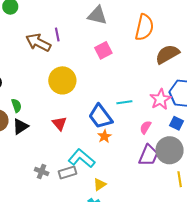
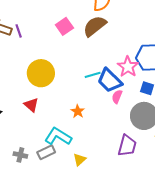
purple line: (57, 34) -> (19, 31), moved
brown semicircle: (167, 54) -> (95, 26), moved
yellow circle: (62, 80) -> (41, 73), moved
blue trapezoid: (100, 116) -> (110, 80), moved
purple trapezoid: (149, 155) -> (127, 146), moved

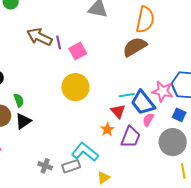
pink square: (64, 26) -> (78, 51), moved
pink star: (128, 67) -> (163, 91), turned -30
red triangle: (31, 105) -> (118, 111), moved
purple trapezoid: (127, 146) -> (131, 137), moved

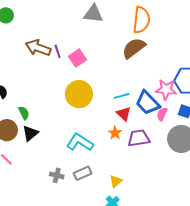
cyan line: (127, 95) -> (121, 96), moved
pink semicircle: (148, 120) -> (162, 114), moved
purple trapezoid: (131, 137) -> (139, 138), turned -115
cyan L-shape: (85, 152) -> (80, 142), moved

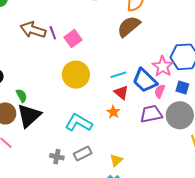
pink star: (166, 89) -> (163, 66), turned 30
black triangle: (30, 133) -> (29, 116), size x1.5
purple trapezoid: (139, 138) -> (151, 114), moved

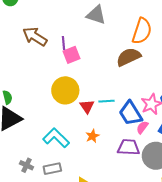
purple line: (53, 33) -> (63, 43), moved
red triangle: (121, 92) -> (87, 106), moved

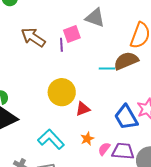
pink square: (71, 55) -> (72, 34), moved
cyan line: (107, 101) -> (107, 69), moved
red triangle: (87, 106) -> (83, 109), turned 42
pink semicircle: (142, 127) -> (104, 149), moved

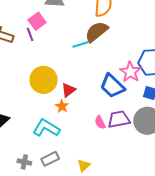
orange star: (87, 139) -> (62, 106), moved
pink semicircle: (104, 149) -> (100, 122), turned -48

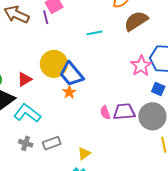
brown semicircle: (97, 32) -> (136, 21), moved
blue trapezoid: (112, 86) -> (71, 74), moved
red triangle: (68, 90) -> (25, 79), moved
cyan L-shape: (46, 128) -> (27, 113), moved

